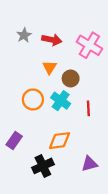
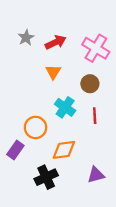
red arrow: (52, 40) -> (56, 42), turned -36
brown circle: (71, 78) -> (90, 84), moved
orange circle: (33, 100) -> (35, 127), moved

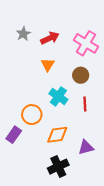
purple triangle: (96, 175) -> (86, 147), moved
black cross: (46, 177) -> (58, 167), moved

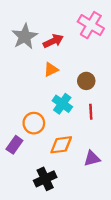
gray star: (23, 34) -> (25, 36), size x1.6
pink cross: (86, 43) -> (91, 25), moved
orange triangle: (48, 65) -> (51, 70), turned 32
black cross: (58, 167) -> (45, 179), moved

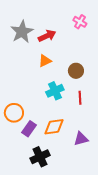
pink cross: (91, 25) -> (80, 22), size x0.6
cyan cross: (62, 104) -> (55, 91), turned 30
orange circle: (34, 123) -> (14, 113), moved
purple rectangle: (14, 145) -> (29, 129), moved

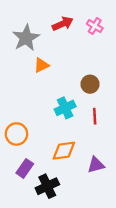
red arrow: (47, 36) -> (63, 24), moved
orange triangle: (45, 61) -> (41, 65), moved
purple rectangle: (29, 129) -> (25, 168), moved

